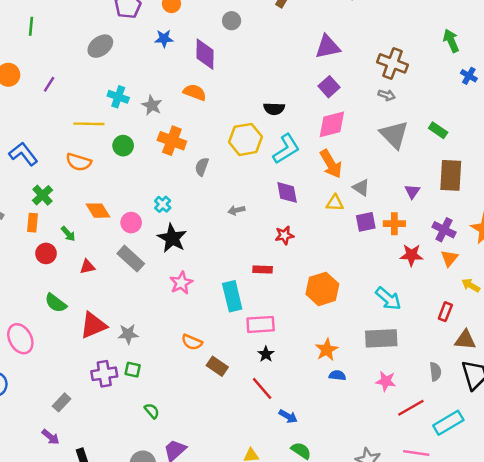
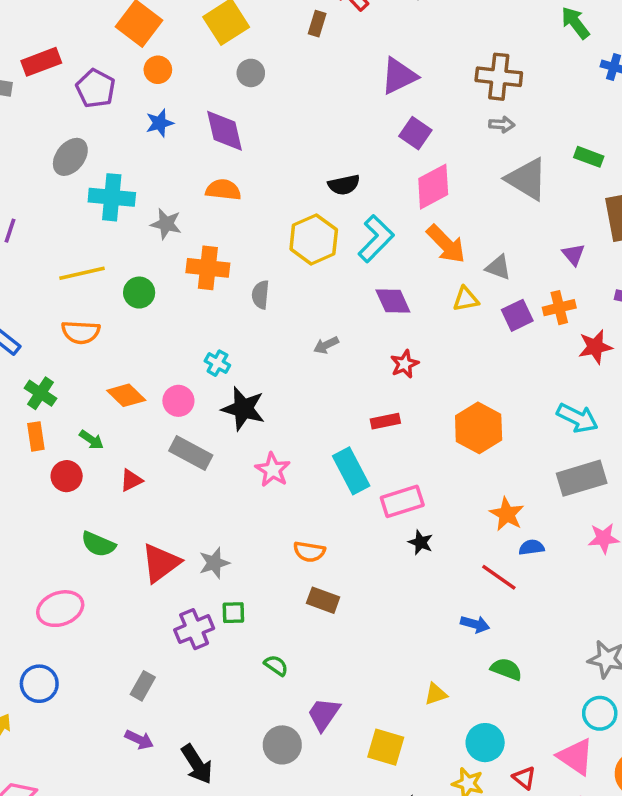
cyan cross: (118, 97) -> (112, 197), moved, size x1.4
pink ellipse: (20, 339) -> (60, 609), turned -68
brown rectangle: (217, 366) -> (323, 600), moved
red line: (262, 388) -> (499, 577), moved

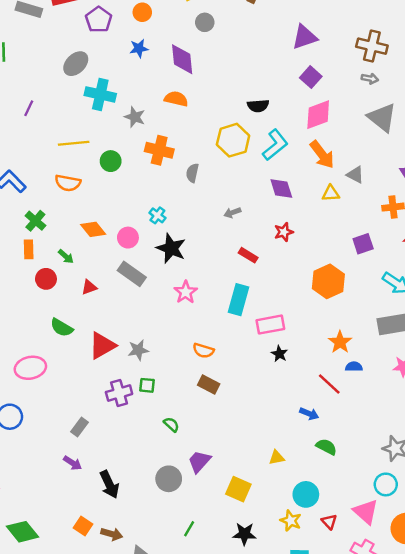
purple square: (517, 315) -> (363, 244), moved
red rectangle: (385, 421) -> (248, 255), moved, turned 36
cyan rectangle: (351, 471) -> (239, 300), turned 36

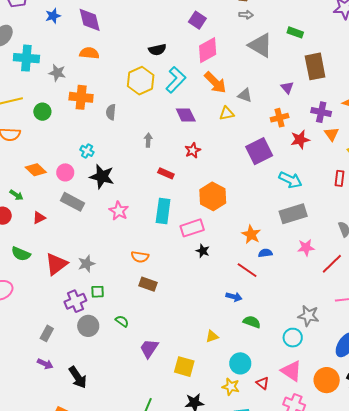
gray arrow: (232, 213) -> (148, 140), turned 120
purple square: (363, 244) -> (259, 151), size x1.5
orange hexagon: (328, 281) -> (213, 196), moved
gray circle: (169, 479) -> (88, 326), moved
cyan circle: (386, 484) -> (293, 338), moved

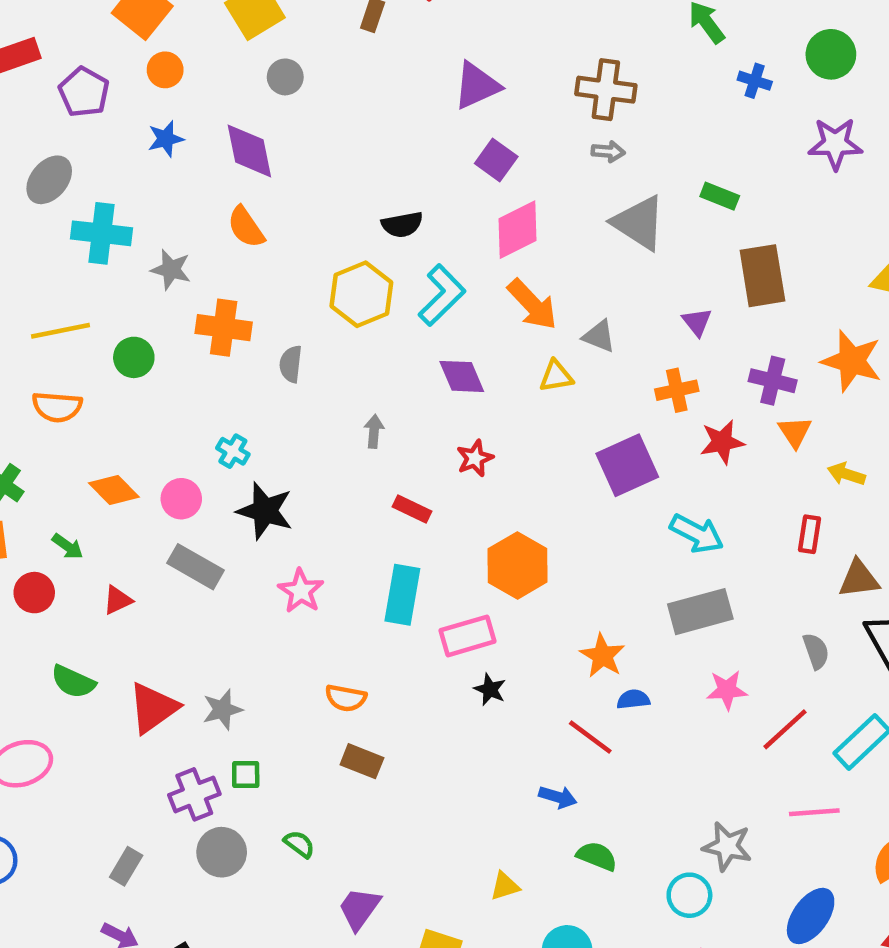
orange semicircle: (89, 53) -> (246, 227), turned -132

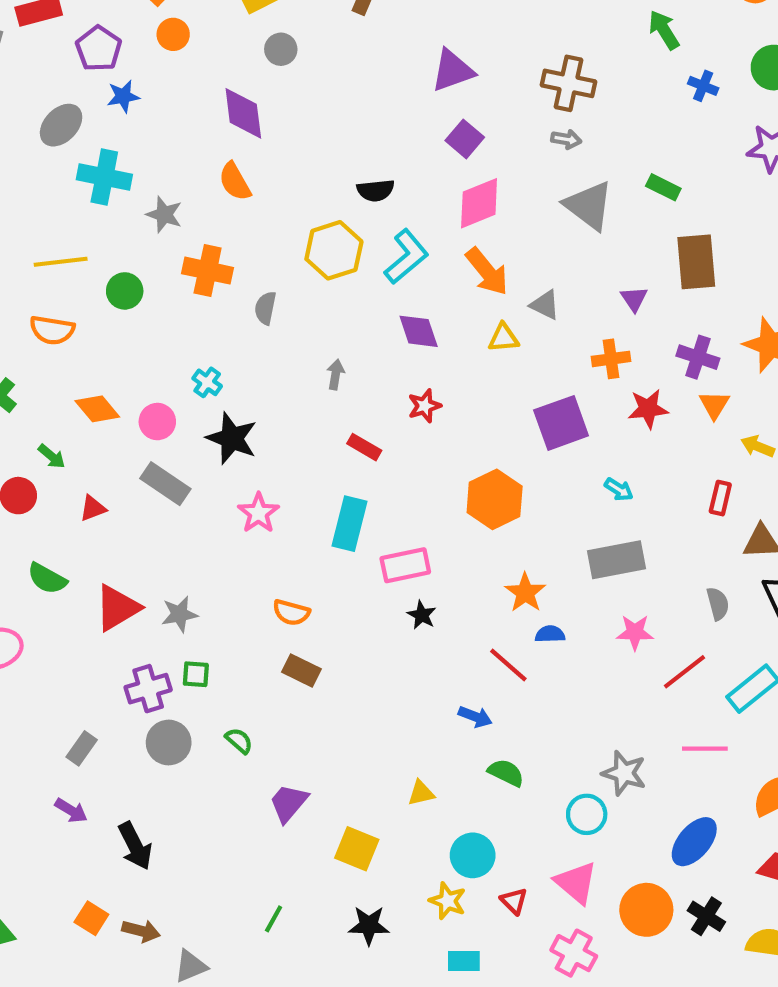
blue star: (166, 139) -> (123, 96), moved
cyan arrow: (697, 534) -> (619, 489), size x0.6
orange hexagon: (517, 565) -> (495, 499), moved

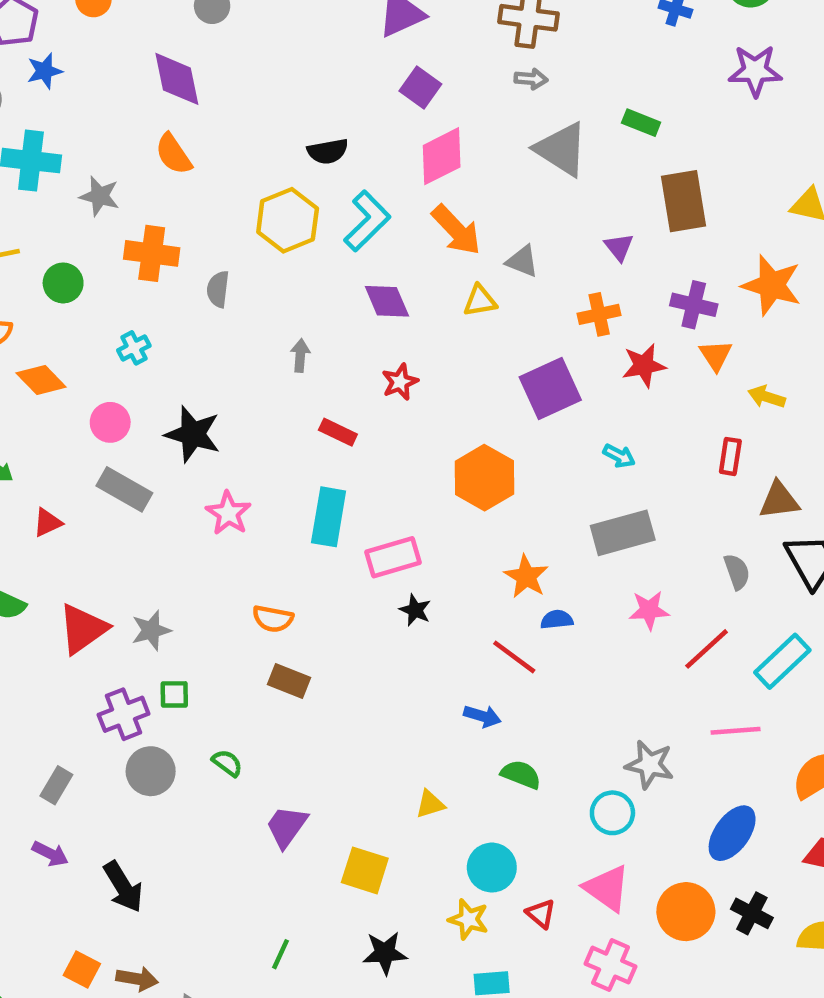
cyan cross: (207, 382) -> (134, 348), moved, turned 32
orange diamond: (97, 409) -> (41, 380), moved

